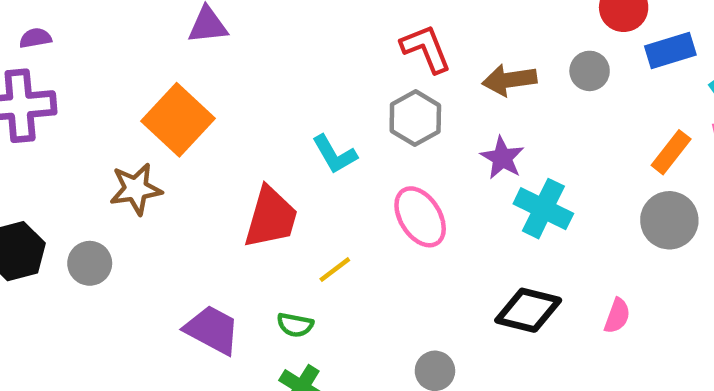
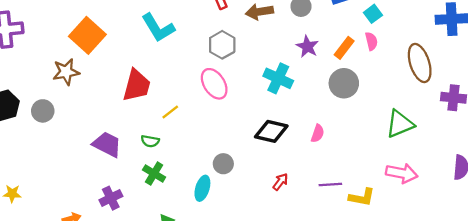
gray hexagon: (415, 118) -> (222, 45), moved
cyan L-shape: (334, 154) -> (158, 28), moved, size x1.4
purple star: (502, 158) -> (307, 47), moved

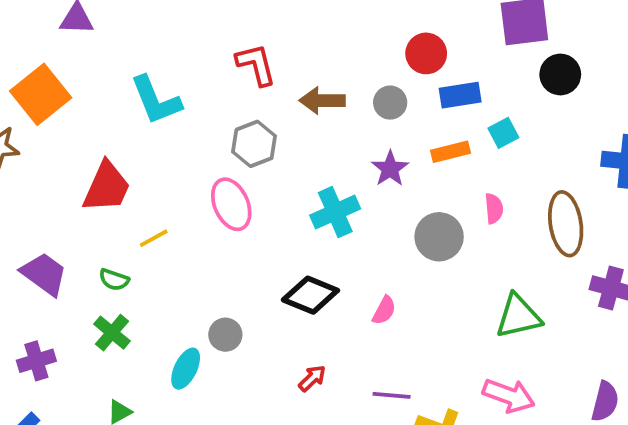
pink semicircle: (371, 41) -> (494, 209), moved
orange rectangle: (344, 48) -> (451, 152), moved, turned 30
cyan cross: (278, 78) -> (335, 212), turned 32

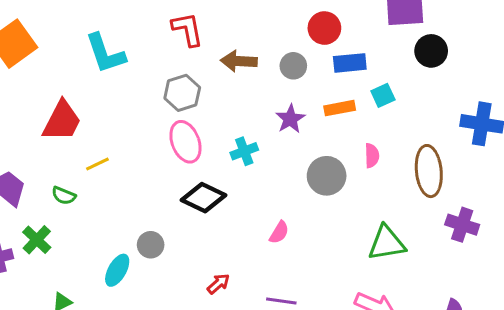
pink ellipse: (231, 204) -> (185, 142), moved
cyan cross: (335, 212) -> (244, 151), size x0.7
black diamond: (310, 295) -> (204, 198), moved
green cross: (112, 333) -> (37, 240), moved

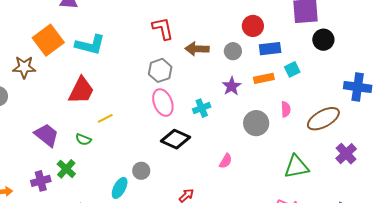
cyan L-shape: (105, 53) -> (90, 45), moved, turned -56
brown ellipse: (429, 171) -> (323, 119), turned 68
purple cross: (462, 225) -> (346, 154), turned 30

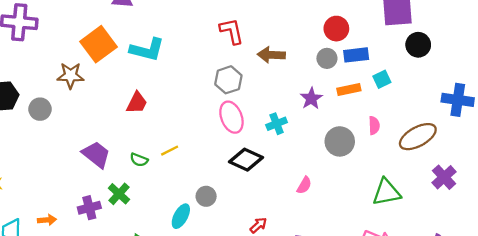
gray circle: (233, 51) -> (327, 58), moved
red trapezoid: (81, 90) -> (137, 103), size x0.7
yellow line: (105, 118) -> (170, 151), moved

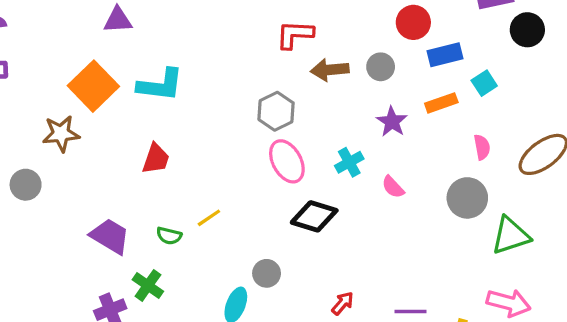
red L-shape: (232, 31) -> (295, 35), moved, turned -68
gray circle: (327, 58) -> (381, 67), moved
gray circle: (340, 141) -> (467, 198), moved
pink semicircle: (304, 185) -> (393, 187), moved, turned 114

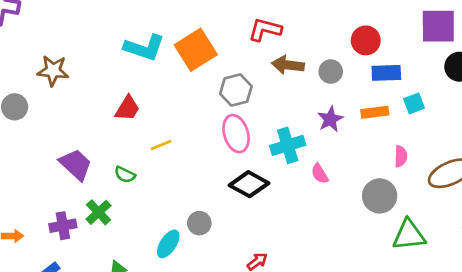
orange square: (93, 86) -> (196, 50), moved
cyan cross: (349, 162) -> (288, 145), size x1.4
yellow line: (209, 218) -> (161, 145), moved

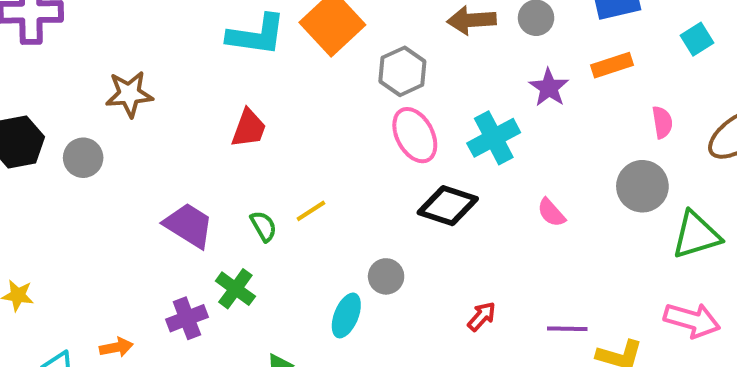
cyan square: (414, 103) -> (697, 39), moved
yellow line: (161, 145) -> (311, 211), moved
pink semicircle: (320, 174) -> (551, 213), moved
green semicircle: (125, 175) -> (263, 226), turned -135

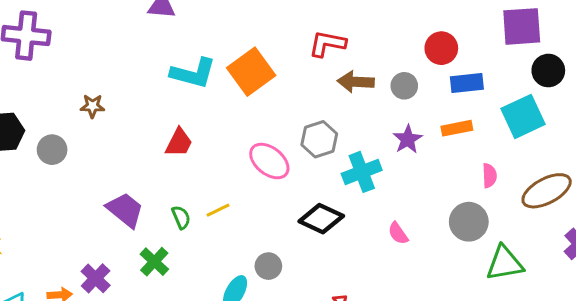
cyan square: (697, 39) -> (523, 116), size x1.8
gray hexagon: (402, 71) -> (319, 139), moved
brown star: (129, 94) -> (92, 106), size x0.7
pink ellipse: (415, 135) -> (269, 161), moved, turned -30
purple cross: (187, 318) -> (96, 278), moved, turned -32

